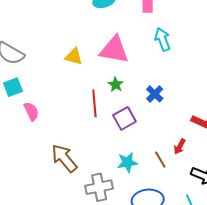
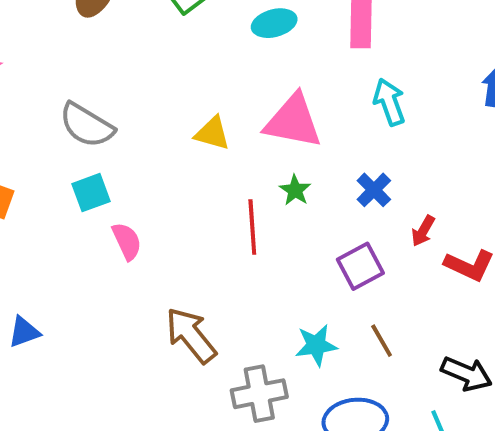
blue cross: (155, 94) -> (374, 190), moved
purple square: (124, 118) -> (360, 266), moved
red arrow: (180, 147) -> (423, 231), moved

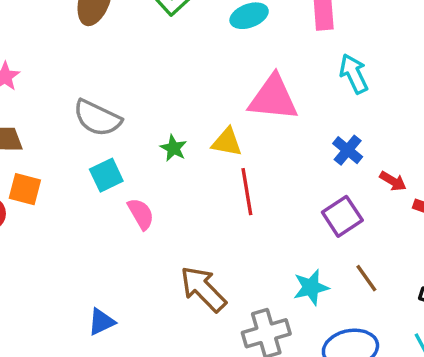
yellow triangle: (212, 133) -> (227, 142), moved
green star: (295, 190) -> (173, 148), moved
red arrow: (423, 231) -> (393, 181), turned -84
blue triangle: (24, 332) -> (101, 322), moved

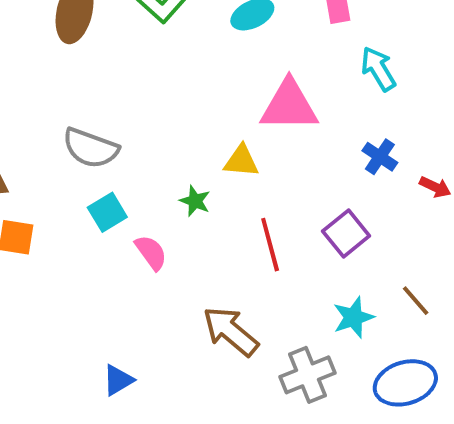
green star: (173, 148) -> (195, 201), moved
red line: (247, 192) -> (270, 245), moved
purple square: (342, 216) -> (346, 233), moved

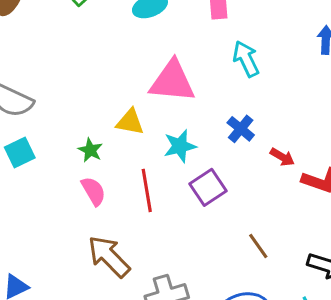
pink semicircle: (151, 253) -> (93, 191), moved
cyan star: (353, 317) -> (180, 146), moved

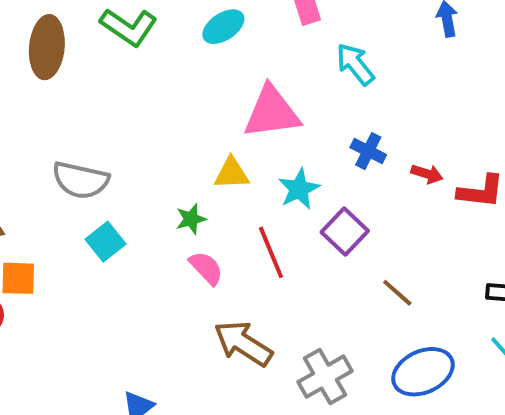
green star: (90, 150) -> (191, 219), turned -30
brown line: (258, 246) -> (397, 293), moved

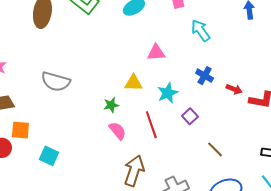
pink triangle: (272, 112) -> (156, 53), size x0.6
purple square: (345, 231) -> (190, 116), size x0.7
cyan square: (106, 242) -> (49, 156), moved, turned -30
brown arrow: (243, 343) -> (134, 171), turned 72

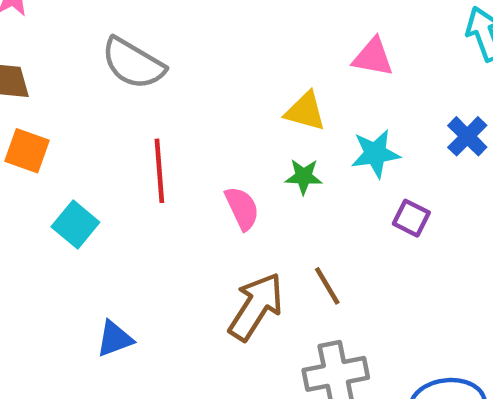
green star: (111, 105) -> (304, 176), moved
purple square: (190, 116) -> (411, 218), turned -35
red line: (151, 125) -> (159, 171), moved
brown line: (215, 149) -> (327, 286), moved

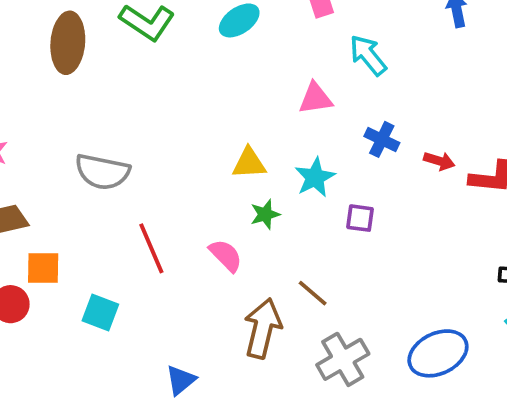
pink triangle: (373, 57) -> (315, 98), moved
blue triangle: (115, 339) -> (181, 380), moved

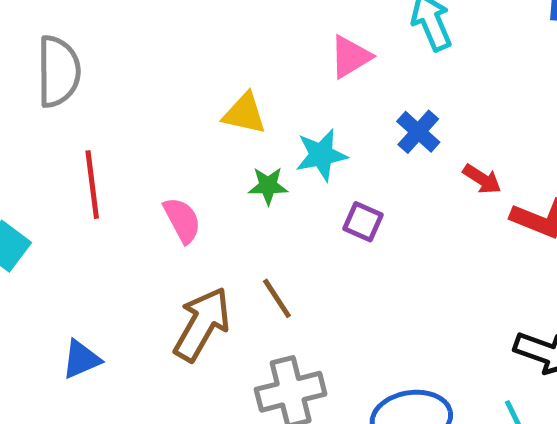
pink triangle: (315, 98) -> (350, 57), turned -39
gray semicircle: (102, 172) -> (59, 71), turned -118
green star: (265, 214) -> (268, 186), moved

